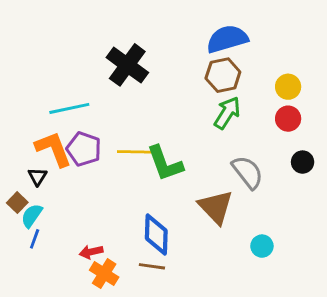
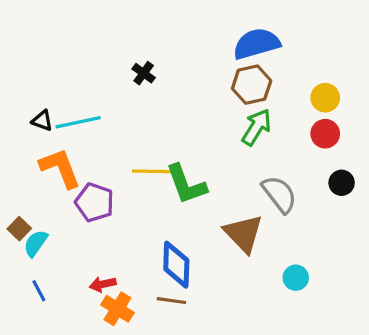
black cross: (127, 65) -> (144, 73), size x0.5
purple pentagon: (84, 149) -> (95, 202), moved
black triangle: (37, 177) -> (42, 121), moved, turned -42
blue line: (35, 239) -> (39, 291), moved, turned -48

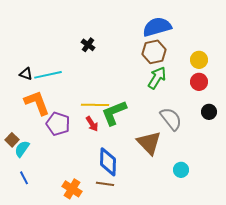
green L-shape: (186, 184) -> (114, 113), turned 88
red arrow: (103, 284) -> (92, 124), moved, turned -112

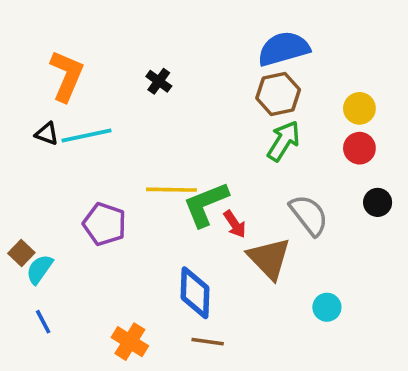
orange L-shape: (37, 103) -> (67, 76), moved, turned 44
red arrow: (92, 124) -> (235, 224), moved
brown line: (105, 184) -> (208, 342), moved

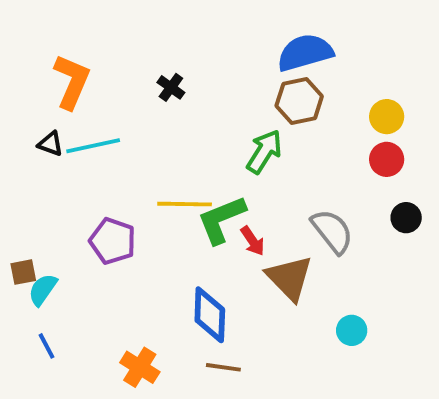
green arrow: (284, 141) -> (264, 152), moved
brown square: (21, 253) -> (23, 272), turned 35

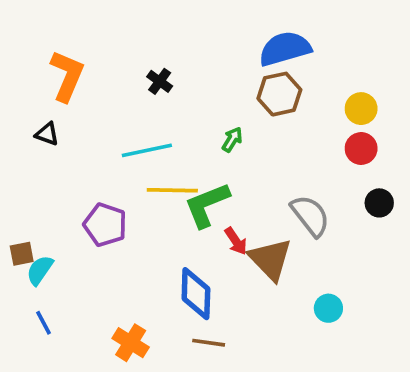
cyan line: (93, 146) -> (147, 150), moved
green arrow: (264, 152) -> (232, 139), moved, size x0.6
red arrow: (253, 241) -> (236, 241), moved

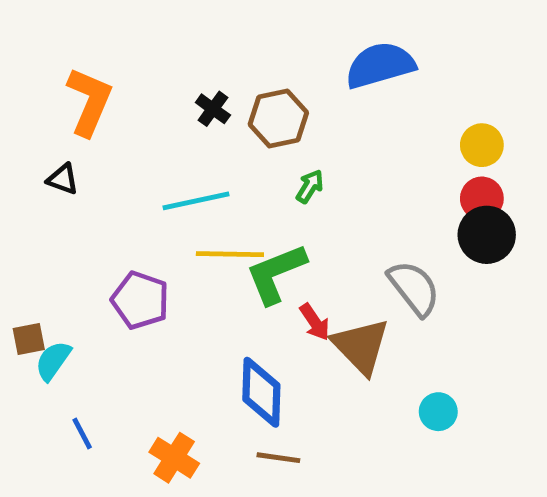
brown hexagon: (279, 94) -> (278, 118), moved
black circle: (379, 203) -> (487, 235), moved, size x1.5
blue line: (43, 323) -> (82, 433), moved

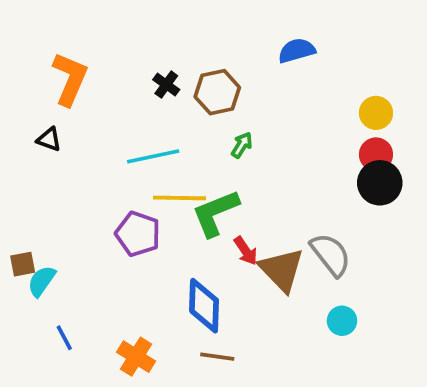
blue semicircle: (380, 65) -> (297, 51), size x0.7
gray semicircle: (414, 288) -> (331, 255), moved
purple pentagon: (140, 300) -> (138, 234), moved

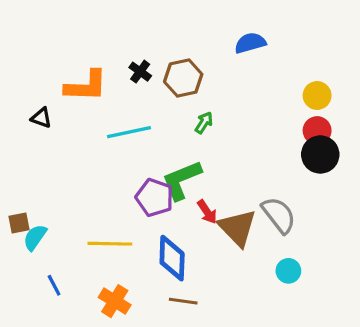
orange L-shape: (70, 79) -> (86, 86), moved, turned 69
yellow line: (179, 198) -> (110, 244), moved
purple pentagon: (138, 234) -> (154, 198), moved

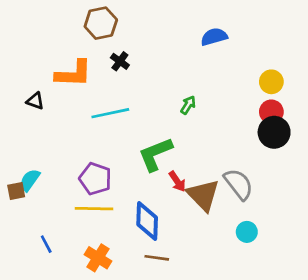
brown hexagon: (183, 78) -> (101, 23), moved
green arrow: (204, 123) -> (188, 105), moved
purple pentagon: (154, 198) -> (95, 179), moved
cyan semicircle: (35, 237) -> (30, 180), moved

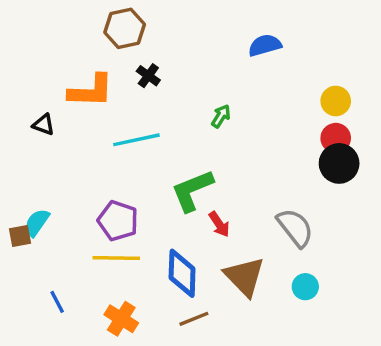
green arrow: (188, 105) -> (221, 116), moved
brown triangle: (203, 195) -> (245, 277), moved
brown line: (157, 258) -> (194, 319), turned -30

